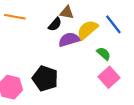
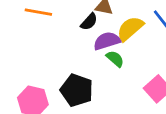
green semicircle: (104, 54) -> (115, 59), moved

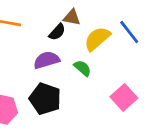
purple semicircle: (107, 41) -> (46, 60), moved

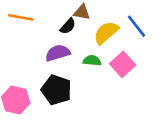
green semicircle: (83, 68) -> (92, 61), turned -36
pink square: (124, 97) -> (123, 64), moved

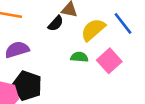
purple semicircle: (58, 53) -> (17, 50), moved
black pentagon: (56, 90) -> (27, 86), moved

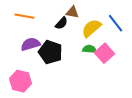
green semicircle: (79, 57) -> (89, 49), moved
black pentagon: (27, 86) -> (50, 52), moved

